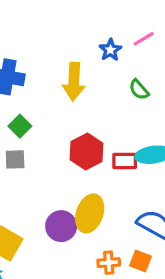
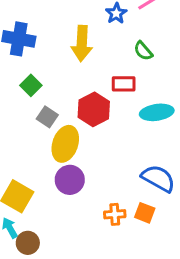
gray square: (15, 159) -> (47, 117), moved, turned 36
red rectangle: (125, 161) -> (124, 84), moved
yellow ellipse: (90, 213) -> (65, 144), moved

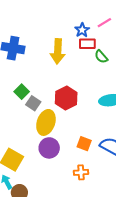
red rectangle: (124, 84) -> (87, 44), moved
green square: (31, 85) -> (22, 92), moved
orange square: (145, 213) -> (84, 144), moved

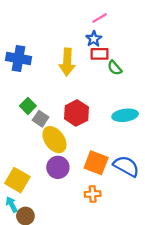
pink line: (104, 23) -> (100, 18), moved
yellow ellipse: (46, 122) -> (54, 140), turned -55
orange square: (84, 144) -> (96, 163), size x1.5

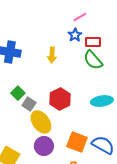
red rectangle: (100, 54) -> (93, 42), moved
yellow arrow: (67, 62) -> (52, 55), size x0.7
green semicircle: (115, 68) -> (93, 60), size x1.5

